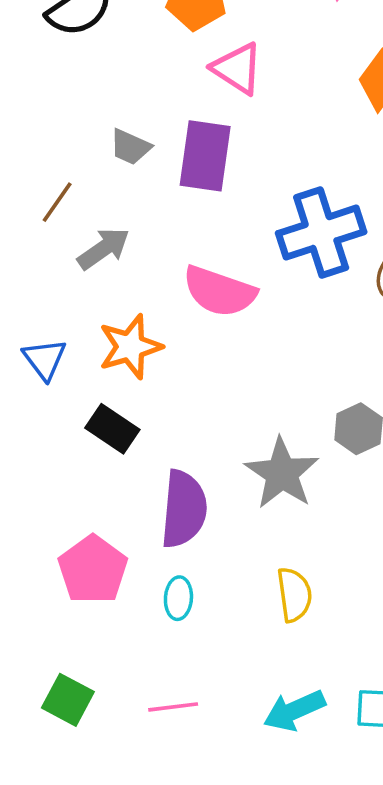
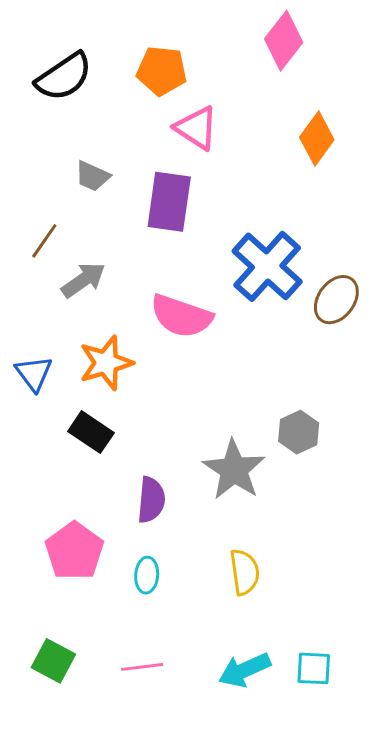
gray trapezoid: (130, 147) -> (92, 176), moved
blue cross: (321, 233) -> (267, 266), turned -30
purple semicircle: (184, 509) -> (151, 500), size x0.7

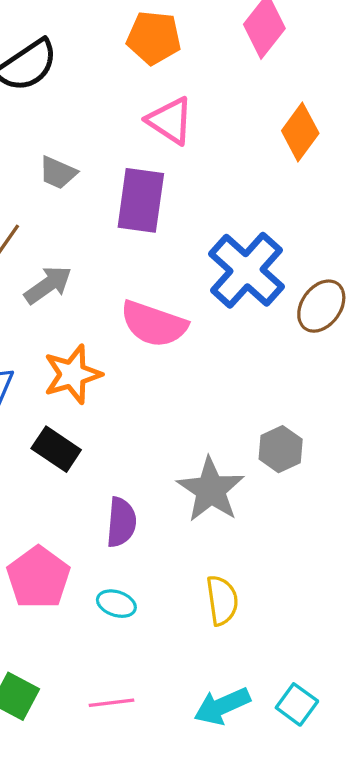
orange pentagon: (162, 71) -> (154, 38), moved
cyan ellipse: (147, 575) -> (116, 604), turned -76
cyan square: (314, 668) -> (297, 704), turned 33

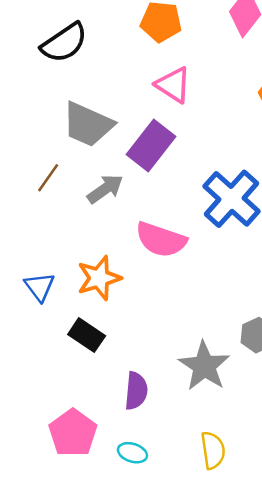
gray trapezoid: (58, 173) -> (88, 124), size x1.8
purple rectangle: (141, 200) -> (151, 146), turned 30
gray arrow: (48, 285) -> (105, 189), moved

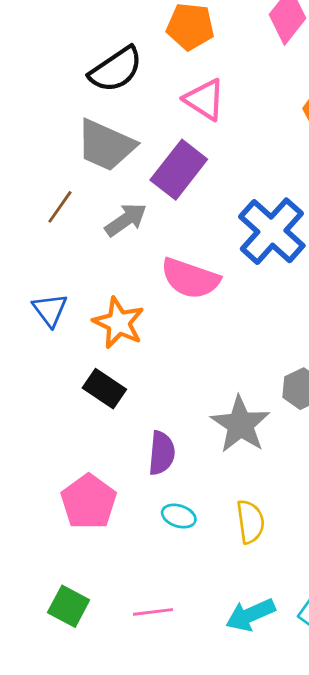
black semicircle: (64, 43) -> (116, 69), moved
orange star: (99, 278) -> (119, 323), turned -30
blue triangle: (40, 287) -> (50, 310), moved
cyan ellipse: (132, 453) -> (179, 516), moved

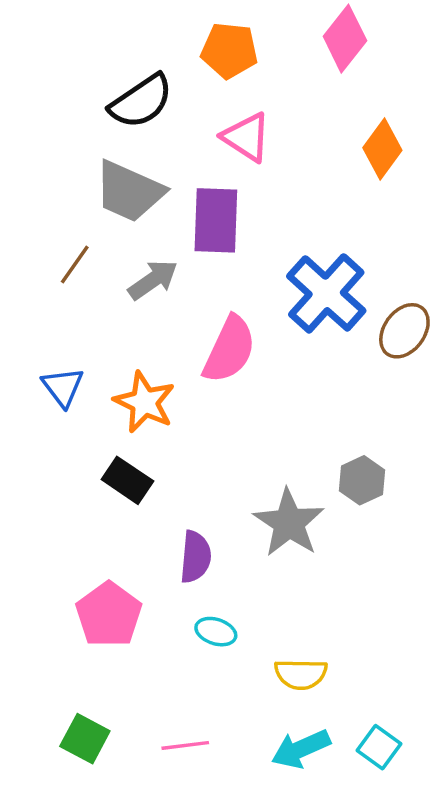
purple rectangle: (179, 170) -> (216, 220), turned -36
pink semicircle: (190, 278) -> (229, 349), turned -84
yellow semicircle: (250, 522) -> (301, 674), moved, turned 99

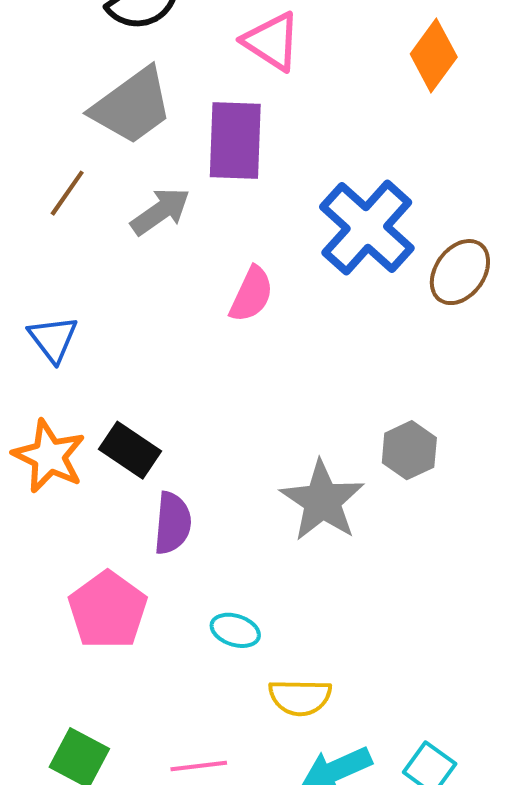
gray trapezoid: (129, 191) -> (132, 106), turned -60
pink semicircle: (229, 349) -> (251, 294), size x0.7
orange star: (144, 402) -> (49, 456), moved
purple semicircle: (195, 557) -> (172, 523), moved
yellow semicircle: (301, 674) -> (300, 697), moved

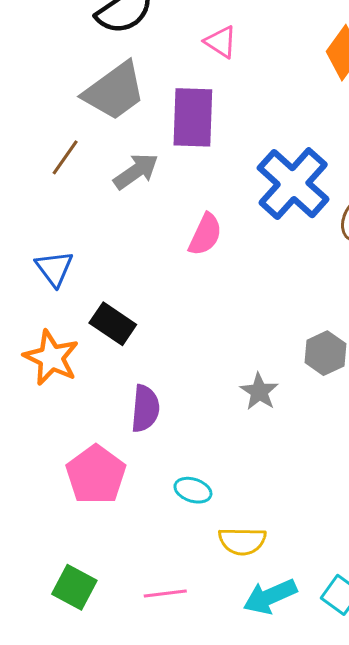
pink triangle: (272, 41) -> (221, 42), size x0.7
black rectangle: (130, 450) -> (113, 324), moved
gray star: (322, 501) -> (259, 392), size x0.6

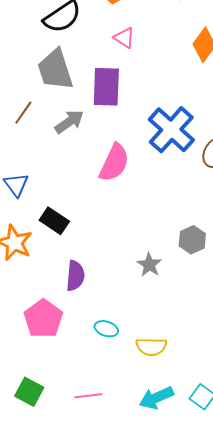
gray trapezoid: (114, 91) -> (55, 70), turned 108
pink semicircle: (205, 234) -> (114, 163), size x1.4
yellow semicircle: (242, 541) -> (151, 347), moved

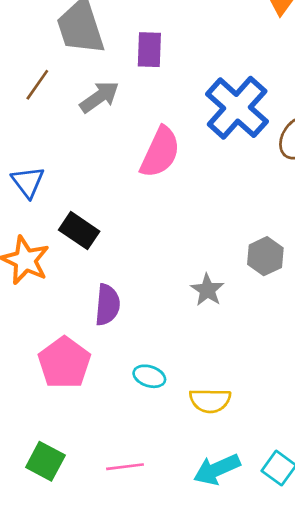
purple rectangle: (106, 87) -> (149, 50), size x0.7

